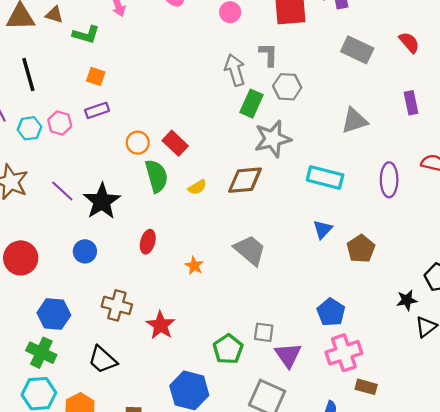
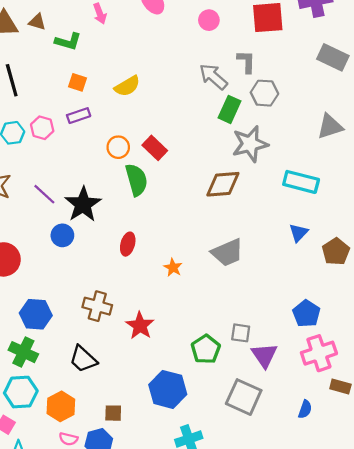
gray arrow: (235, 70) -> (213, 77), turned -32
yellow semicircle: (197, 187) -> (127, 86), moved, size x1.4
gray trapezoid: (250, 250) -> (227, 253), turned 116
blue circle: (85, 251) -> (62, 235), moved

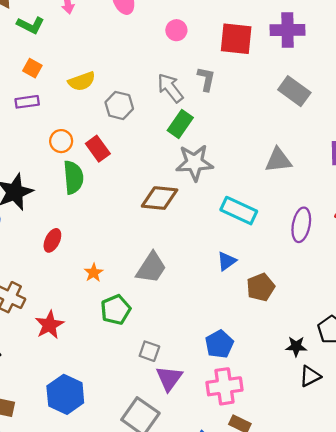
gray hexagon: (264, 93) -> (119, 105), moved
gray trapezoid: (227, 253) -> (151, 268), turned -44
green pentagon: (206, 349) -> (116, 310), moved

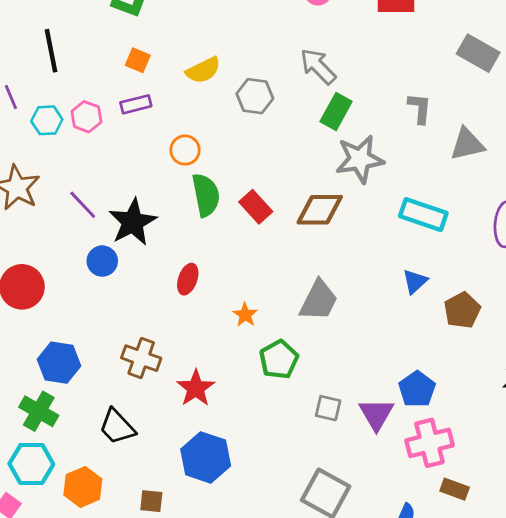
gray L-shape: (206, 79) -> (420, 108), moved
red rectangle: (98, 149) -> (256, 207), moved
purple triangle: (169, 378) -> (376, 414), moved
blue hexagon: (65, 394) -> (206, 457), moved

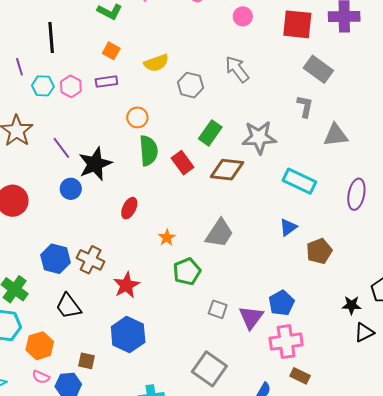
gray rectangle: (478, 53) -> (318, 69), moved
green rectangle: (336, 111) -> (210, 133), moved
blue hexagon: (59, 363) -> (55, 259), moved

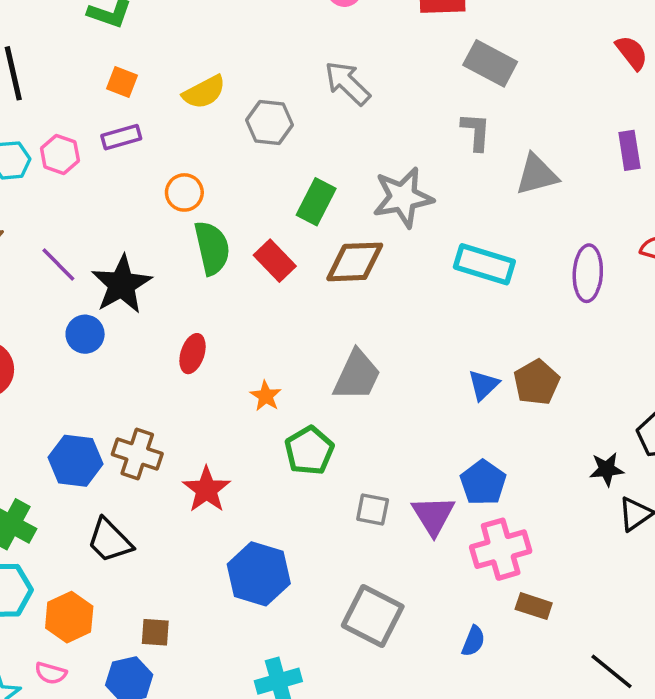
blue triangle: (288, 227) -> (483, 385), moved
blue hexagon: (128, 334) -> (259, 574), moved
pink semicircle: (41, 377) -> (51, 673), moved

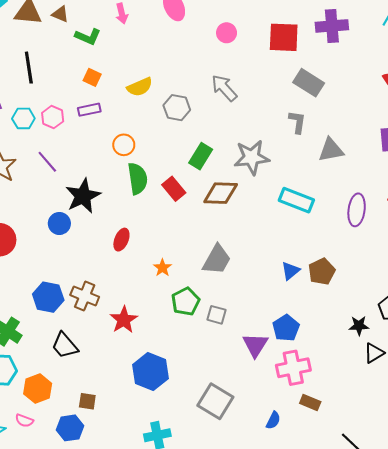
purple line: (58, 265) -> (47, 162), moved
gray square: (373, 510) -> (216, 315), moved

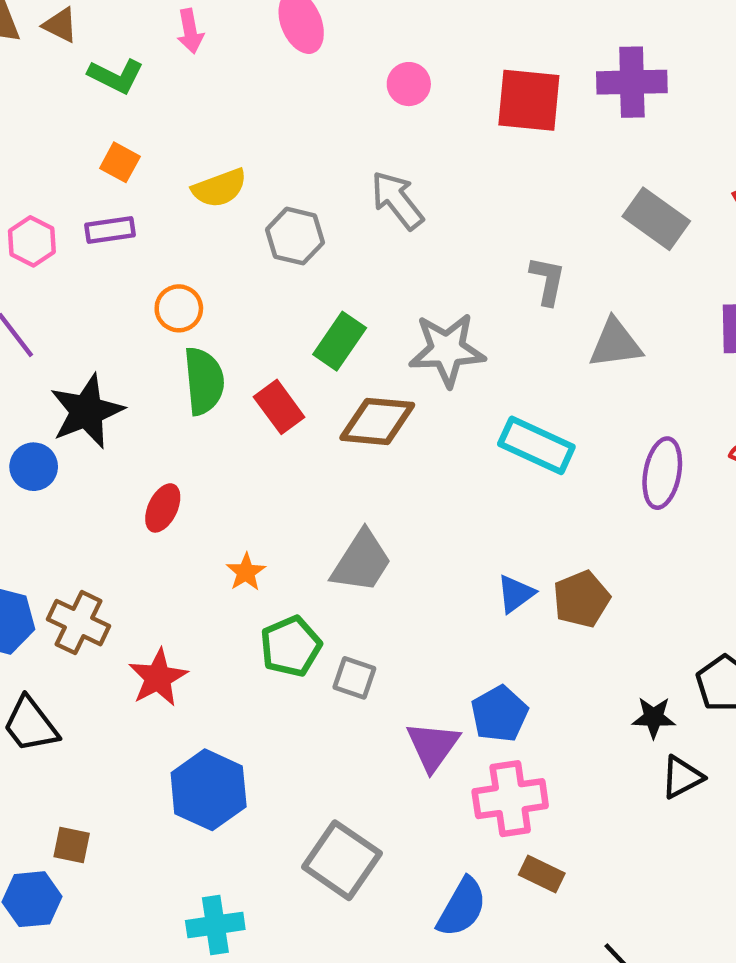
gray rectangle: (309, 83) -> (656, 219), moved
blue semicircle: (273, 420) -> (462, 907), size x1.6

